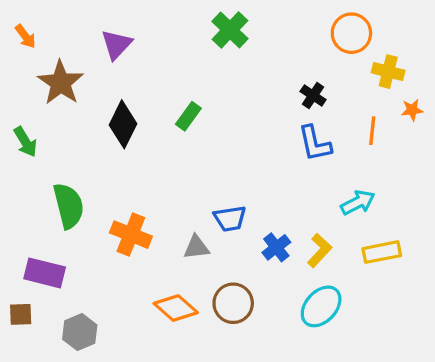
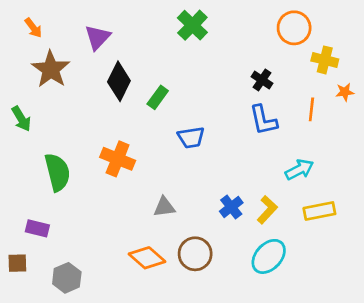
orange arrow: (25, 36) -> (33, 28), moved
black diamond: (123, 124) -> (119, 81), moved
blue trapezoid: (230, 219) -> (191, 137), moved
orange cross: (131, 235) -> (118, 159), moved
purple rectangle: (45, 273) -> (37, 228), size x0.7

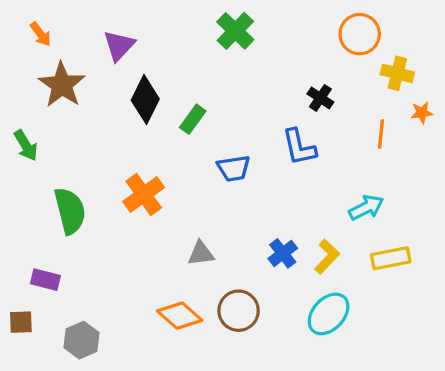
blue L-shape: (263, 120) -> (299, 147), moved
orange cross: (118, 159) -> (144, 195), turned 32

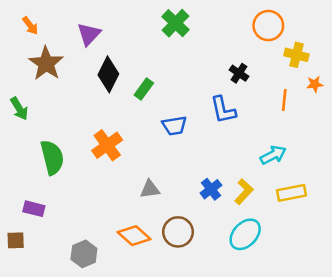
gray hexagon: (81, 340) -> (84, 254), moved

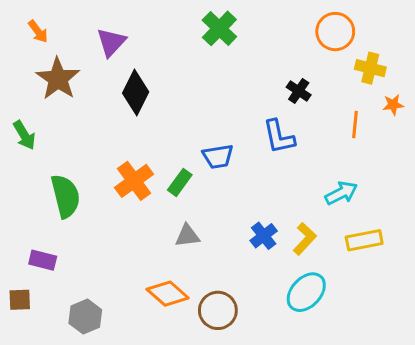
green rectangle: (144, 89) -> (180, 182), moved
brown circle: (178, 232) -> (218, 310), moved
gray hexagon: (84, 254) -> (85, 317), moved

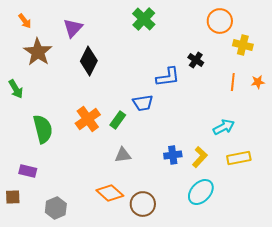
orange star: (393, 105) -> (258, 82), moved
blue L-shape: (279, 137) -> (168, 77), moved, turned -85
blue cross: (264, 236) -> (173, 155), turned 30

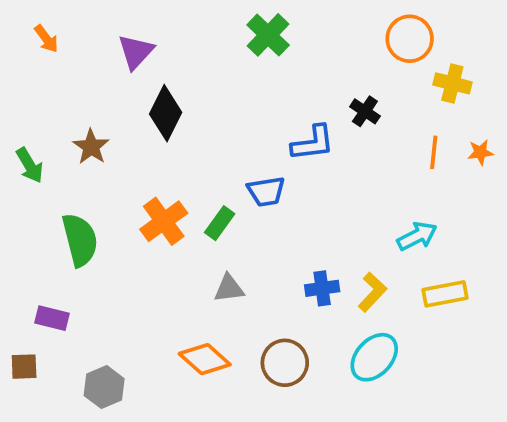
brown star: (38, 52) -> (91, 147), moved, size x0.7
brown circle: (143, 204) -> (285, 363), moved

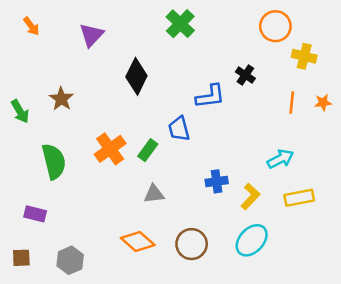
black diamond: (166, 113) -> (136, 76), moved
blue trapezoid: (266, 191) -> (179, 129), turned 84
blue cross: (322, 288) -> (217, 181), moved
brown square: (24, 367) -> (21, 258), moved

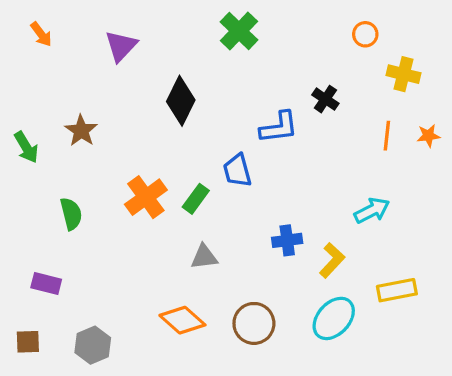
orange circle: (275, 26) -> (365, 34), size x0.6
green semicircle: (54, 161) -> (71, 214), size x0.7
yellow rectangle: (299, 198) -> (397, 290), moved

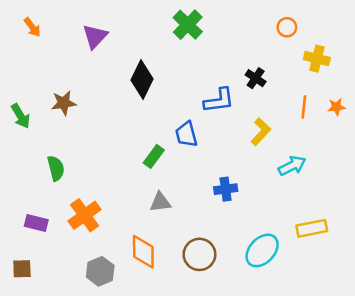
brown star: (81, 131) -> (64, 103), turned 30
orange cross: (146, 197) -> (85, 215), moved
yellow L-shape: (332, 260) -> (261, 132), moved
orange diamond: (182, 320) -> (143, 252), turned 48
gray hexagon: (93, 345) -> (100, 271), moved

